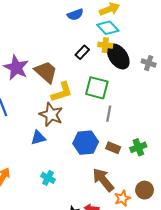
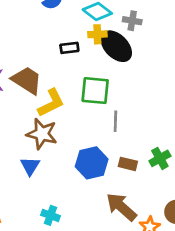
black rectangle: (82, 52) -> (69, 48), turned 48
gray cross: (149, 63) -> (132, 21), moved
blue triangle: (38, 138) -> (30, 166), turned -35

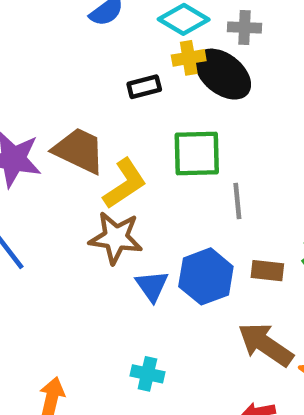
blue triangle: (30, 166) -> (152, 286), moved

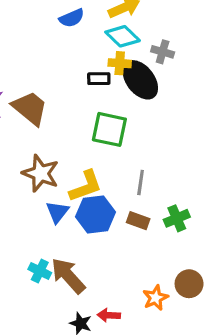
black rectangle: (144, 87) -> (99, 79), moved
yellow L-shape: (125, 184) -> (86, 186), moved
gray line: (237, 201) -> (141, 182), moved
brown arrow: (266, 345) -> (68, 276), moved

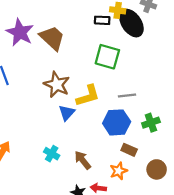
gray line: (141, 182) -> (127, 96), turned 72
blue hexagon: (95, 214) -> (117, 122), moved
brown rectangle: (138, 221) -> (129, 150), moved
brown arrow: (68, 276) -> (83, 160), moved, size x0.7
orange star: (155, 298) -> (119, 171), moved

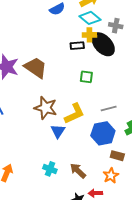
green square: (107, 57) -> (86, 77), size x0.6

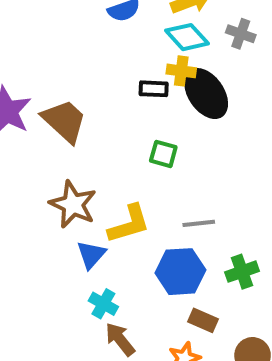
gray cross: (116, 26) -> (241, 34), moved
cyan cross: (50, 169) -> (103, 304), moved

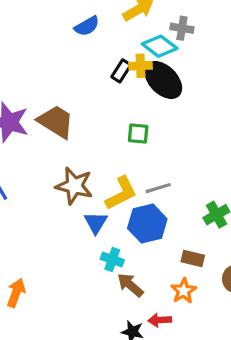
cyan diamond: (187, 37) -> (160, 46), moved
black rectangle: (154, 89) -> (121, 71), moved, turned -50
gray line: (199, 223) -> (158, 188), moved
blue hexagon: (180, 272) -> (147, 224), moved

